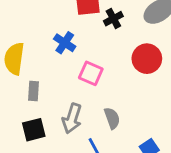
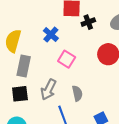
gray rectangle: (34, 91) -> (24, 66), size x1.5

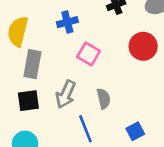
blue cross: (51, 35) -> (67, 22), turned 35

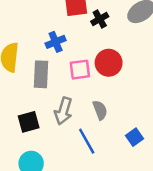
red circle: (143, 46) -> (109, 63), moved
pink square: (89, 54) -> (80, 70), turned -30
gray rectangle: (32, 64) -> (41, 74), moved

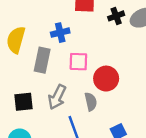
black cross: (100, 19) -> (116, 16), moved
red circle: (109, 63) -> (106, 79), moved

